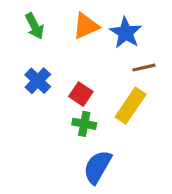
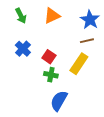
blue star: (126, 33) -> (90, 20), moved

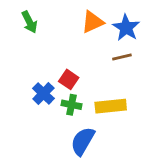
orange triangle: (52, 16) -> (92, 22), moved
blue cross: (23, 49) -> (43, 93), moved
yellow rectangle: (79, 64) -> (111, 106), moved, turned 50

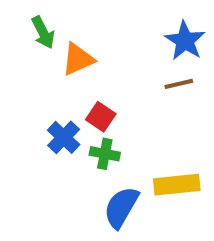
orange triangle: (92, 22) -> (78, 59), moved
yellow rectangle: (111, 106) -> (177, 185), moved

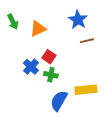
green arrow: (43, 33) -> (13, 22), moved
blue star: (185, 41) -> (78, 20), moved

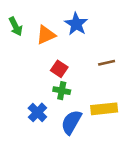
blue star: (78, 20) -> (76, 24), moved
brown line: (87, 41) -> (107, 63), moved
blue cross: (31, 67) -> (37, 112), moved

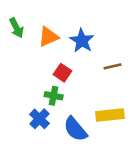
blue star: (76, 24) -> (82, 41), moved
green cross: (62, 91) -> (54, 96), moved
blue semicircle: (71, 122) -> (75, 129), turned -70

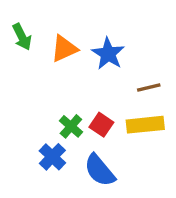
red square: (63, 73) -> (101, 125), moved
green cross: (54, 96) -> (71, 126), turned 30
yellow rectangle: (110, 115) -> (145, 125), moved

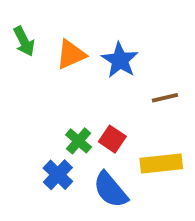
yellow rectangle: (145, 125) -> (161, 163), moved

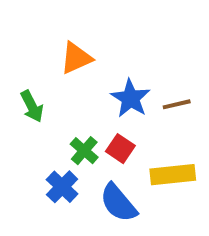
green arrow: (24, 41) -> (32, 106), moved
blue star: (120, 60) -> (130, 98), moved

